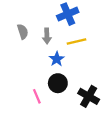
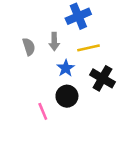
gray semicircle: (23, 32) -> (29, 47), moved
black cross: (89, 96) -> (102, 78), moved

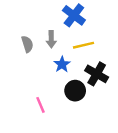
blue cross: (78, 16) -> (74, 15), turned -30
black circle: (67, 96) -> (75, 91), moved

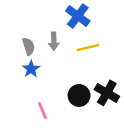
blue star: (62, 64) -> (31, 69), moved
black cross: (97, 74) -> (107, 93), moved

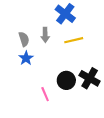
pink line: (42, 111) -> (45, 94), moved

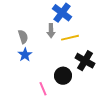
gray arrow: (45, 35) -> (51, 31), moved
black cross: (90, 78) -> (85, 61), moved

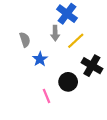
yellow line: (70, 38) -> (76, 41), turned -30
blue star: (25, 55) -> (40, 59), moved

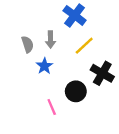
gray arrow: (55, 33) -> (50, 40), moved

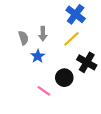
blue cross: (75, 15) -> (76, 14), moved
pink line: (52, 107) -> (44, 91), turned -32

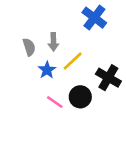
yellow line: (71, 39) -> (73, 61), moved
pink line: (44, 91) -> (55, 102), moved

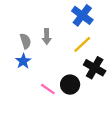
yellow line: (73, 61) -> (82, 44), moved
blue star: (47, 70) -> (23, 61), moved

